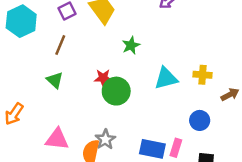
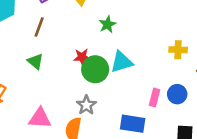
cyan triangle: (166, 78) -> (122, 62), moved
gray star: (105, 139) -> (86, 105), moved
pink rectangle: (176, 148) -> (154, 98), moved

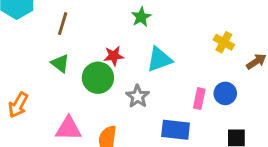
yellow cross: (178, 50) -> (224, 42), turned 30
green circle: (95, 69) -> (98, 78), moved
gray star: (86, 105) -> (138, 96), moved

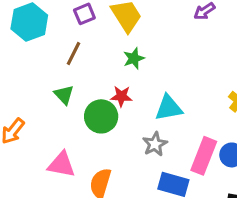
green star: (141, 17) -> (134, 58), moved
gray star: (138, 96) -> (155, 144), moved
pink rectangle: (199, 99) -> (204, 156), size x1.6

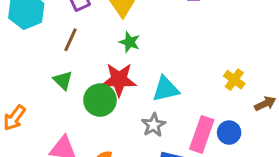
green star: (134, 58) -> (130, 42), turned -30
red star: (121, 96) -> (119, 80), size x1.6

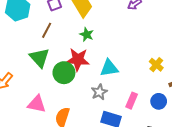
green triangle: (63, 80) -> (40, 58), size x1.5
blue circle: (229, 133) -> (159, 101), moved
pink rectangle: (202, 134) -> (132, 101), size x0.7

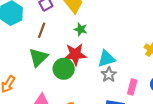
green triangle: (40, 58) -> (38, 57), turned 35
gray star: (99, 92) -> (109, 75), moved

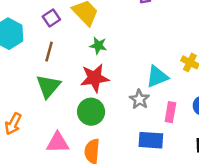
cyan triangle: (106, 59) -> (157, 77), moved
green circle: (64, 69) -> (91, 112), moved

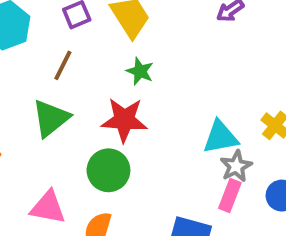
gray star: (139, 99) -> (236, 166), moved

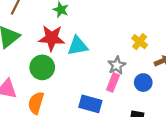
cyan triangle: (220, 137) -> (78, 46), moved

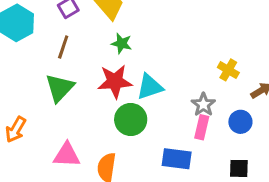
green circle: (42, 67) -> (131, 120), moved

